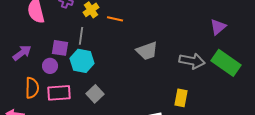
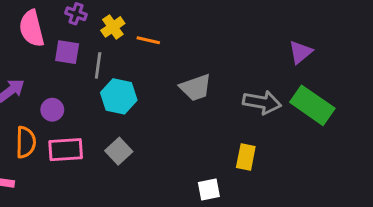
purple square: (60, 48) -> (67, 52), moved
cyan hexagon: (82, 61) -> (119, 96), moved

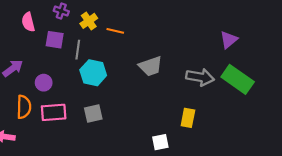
pink semicircle: (32, 28) -> (28, 22), size x0.7
gray square: (119, 151) -> (93, 113), turned 30

